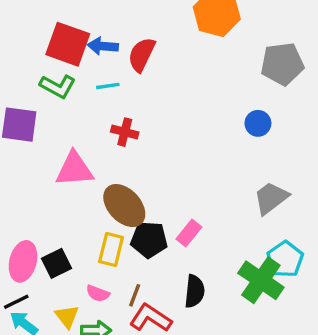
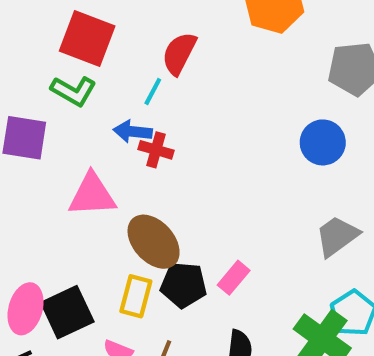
blue arrow: (103, 46) -> (133, 132), moved
cyan line: (108, 86) -> (153, 91), moved, turned -55
blue circle: (258, 123) -> (323, 142), size x1.4
black square: (56, 263) -> (67, 312), size x1.4

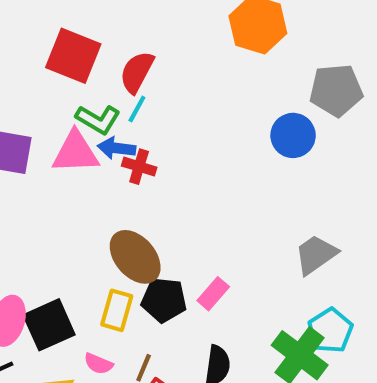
red semicircle: (179, 53) -> (137, 72), moved
green L-shape: (73, 91) -> (98, 119), moved
blue circle: (323, 142) -> (293, 135), moved
pink triangle: (92, 195) -> (75, 152), moved

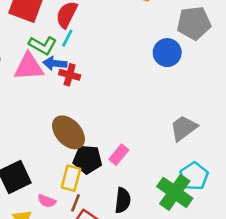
yellow rectangle: (117, 310) -> (71, 178), moved

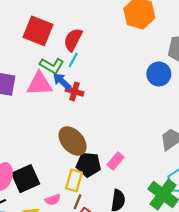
blue arrow: (55, 63) -> (62, 81), turned 36
pink semicircle: (47, 201) -> (53, 200), turned -42

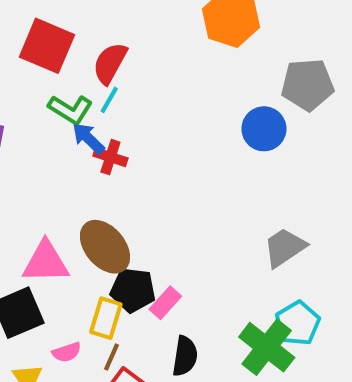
pink triangle: (40, 84) -> (46, 262), moved
pink rectangle: (116, 161) -> (165, 303), moved

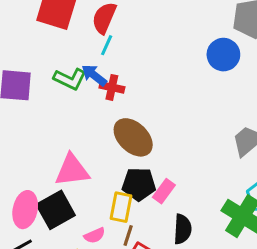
green L-shape: (70, 109) -> (70, 79), moved
brown ellipse: (105, 247) -> (133, 137), moved

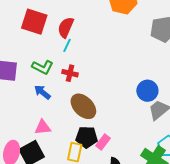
blue circle: (223, 55) -> (147, 91), moved
blue arrow: (94, 75) -> (42, 92), moved
pink triangle: (72, 170) -> (43, 127), size x0.7

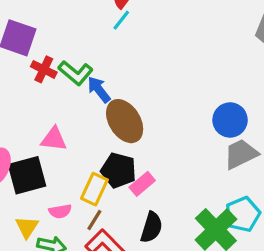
green L-shape: (42, 67) -> (76, 73), moved
red cross: (70, 73) -> (44, 69), moved
blue arrow: (42, 92) -> (99, 89), moved

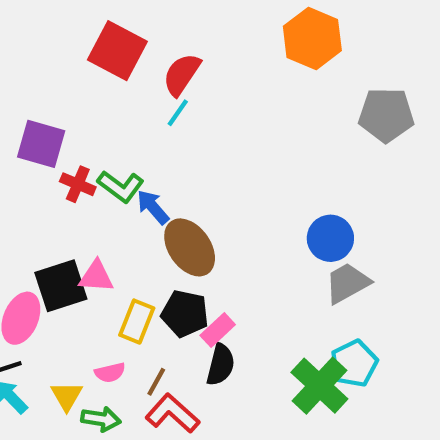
black square: (27, 175) -> (61, 286), moved
yellow rectangle: (94, 189) -> (137, 322), moved
black semicircle: (152, 227) -> (221, 365), moved

